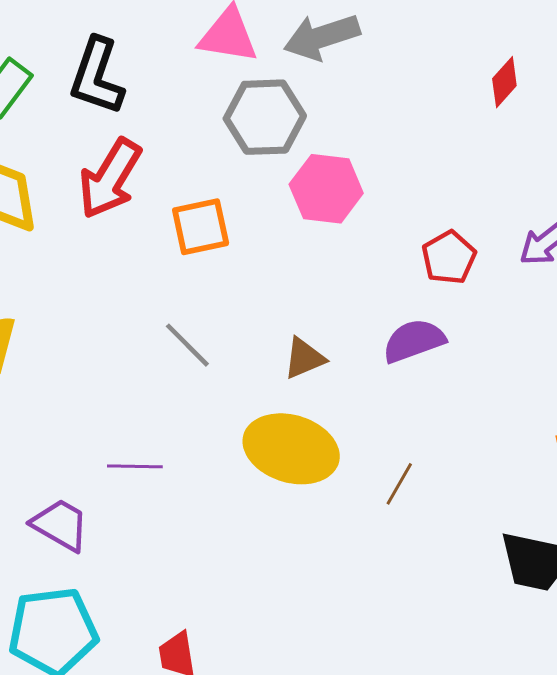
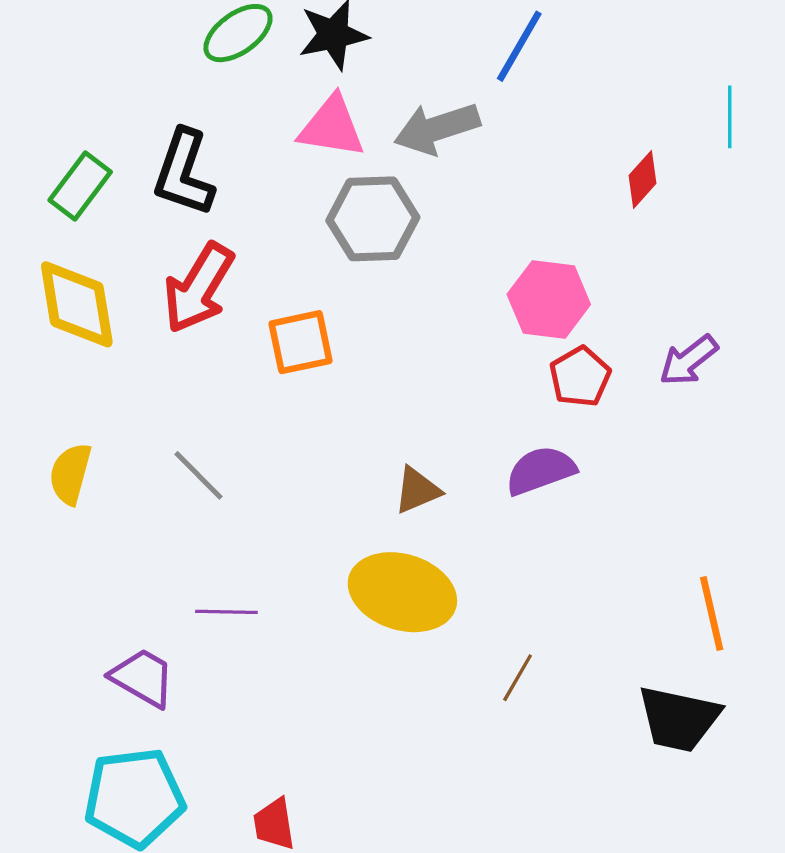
pink hexagon: (326, 189) -> (549, 299), moved
gray line: (187, 345) -> (199, 475), moved
brown line: (399, 484) -> (518, 678), moved

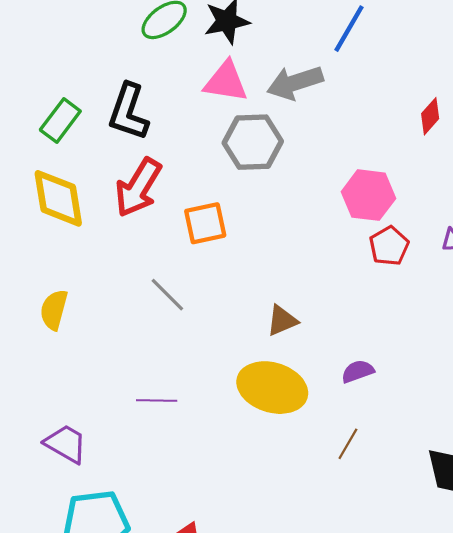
purple semicircle: (541, 470) -> (358, 371), moved, size x0.7
gray line: (199, 475) -> (167, 295), moved
purple trapezoid: (143, 678) -> (66, 444), moved

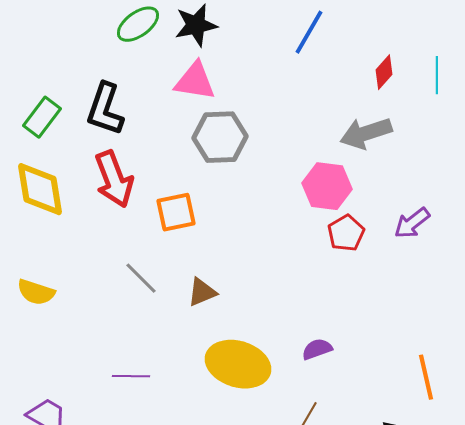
gray arrow: (295, 83) -> (366, 133), moved
red diamond: (430, 116) -> (384, 72), moved
red arrow: (138, 188) -> (114, 179), turned -52
yellow semicircle: (54, 310) -> (36, 292), turned -87
brown triangle: (282, 321) -> (202, 292), moved

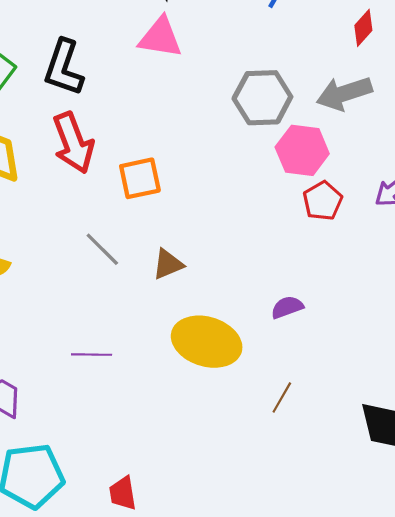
gray hexagon: (220, 137) -> (262, 98), moved
purple semicircle: (317, 349) -> (287, 307), moved

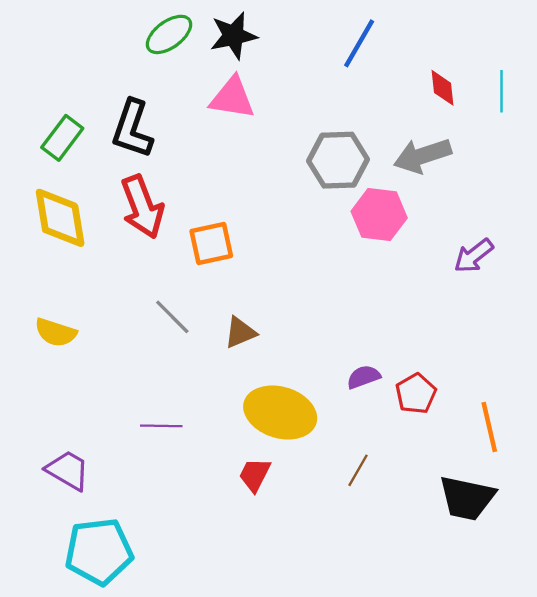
red diamond: (363, 28) -> (442, 88), turned -48
red pentagon: (323, 201) -> (416, 394), moved
red trapezoid: (123, 493) -> (255, 475), moved, turned 36

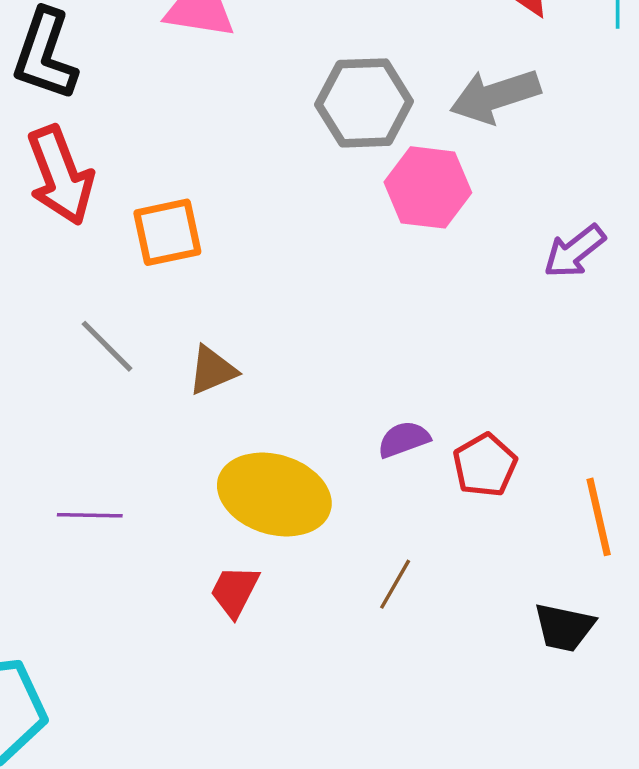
black trapezoid: (467, 498) -> (564, 627), size x0.7

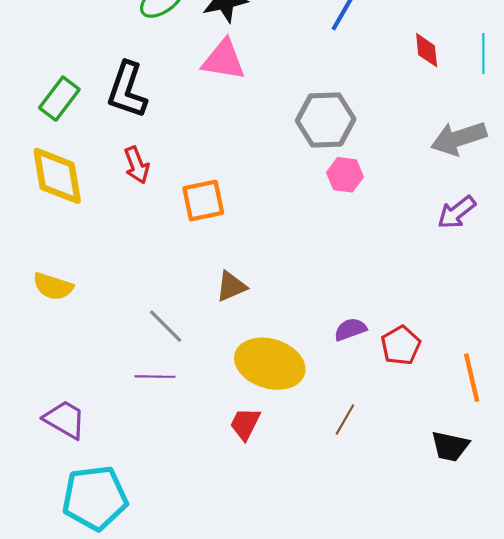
gray arrow: (495, 96) -> (459, 138), moved
red arrow: (60, 175) -> (137, 165), size x0.6
pink hexagon: (428, 187) -> (345, 175), moved, size x0.7
gray line: (107, 346) -> (166, 326), moved

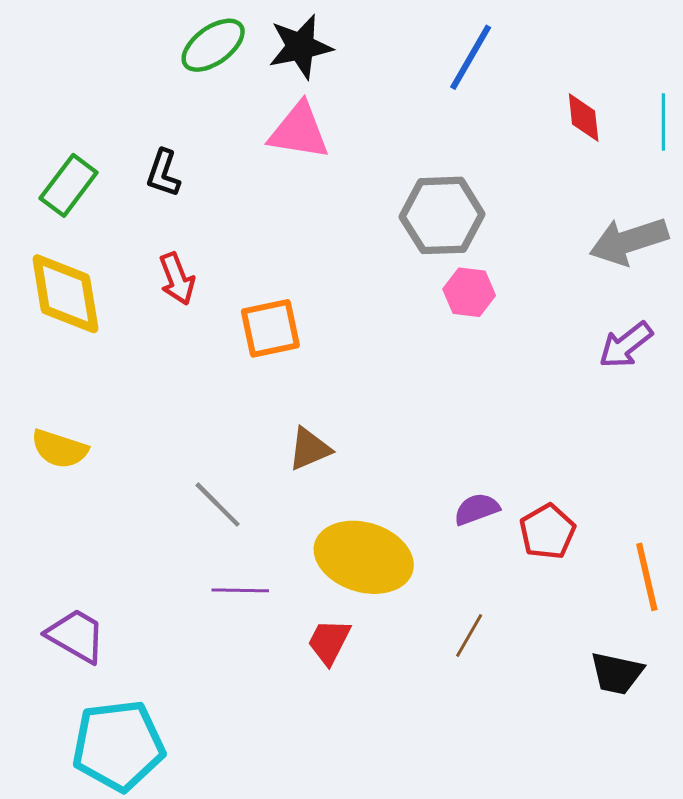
black L-shape: (127, 90) -> (163, 173), size x0.6
purple line: (155, 377) -> (240, 590), moved

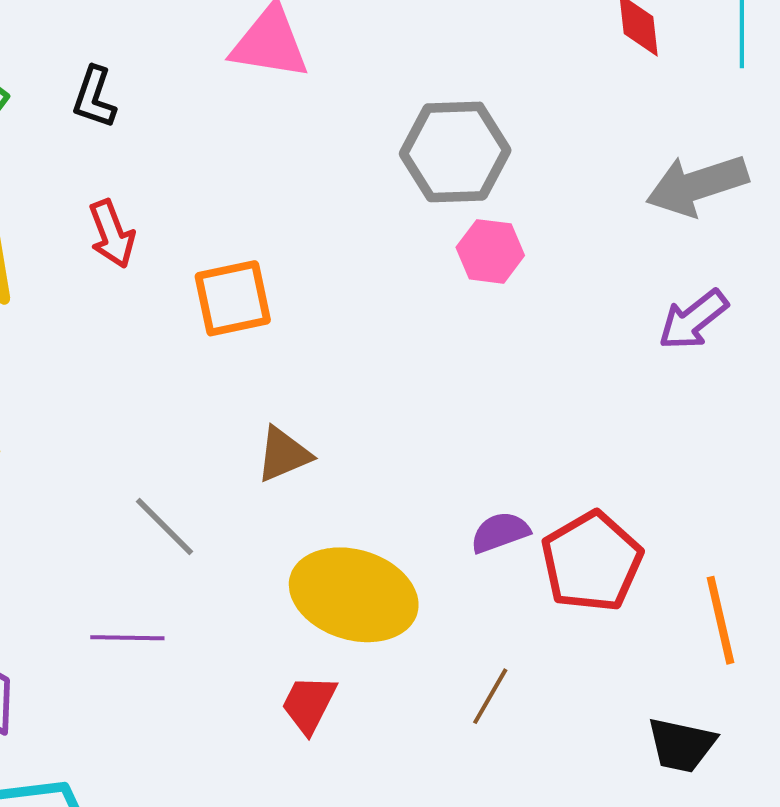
red pentagon: (547, 532) -> (592, 562), size x1.4
purple line: (240, 590) -> (127, 638), moved

